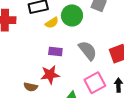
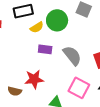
purple rectangle: (55, 52) -> (45, 49), moved
pink square: (95, 83) -> (79, 88), turned -35

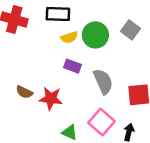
brown semicircle: (15, 91) -> (24, 92), moved

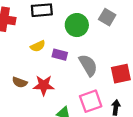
yellow semicircle: (69, 37) -> (38, 46), moved
pink square: (102, 122) -> (91, 101), turned 35

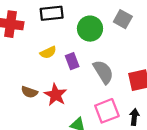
purple rectangle: (60, 55) -> (72, 61), turned 56
red star: (44, 85) -> (56, 95), turned 30

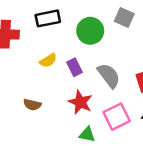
red star: (56, 95) -> (80, 102), moved

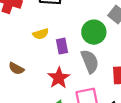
green circle: (90, 31) -> (94, 32), moved

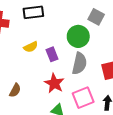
gray semicircle: (90, 61) -> (79, 63), turned 45
brown semicircle: (16, 68) -> (15, 90), moved, turned -80

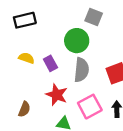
yellow semicircle: (31, 47) -> (26, 58), turned -128
brown semicircle: (15, 90) -> (24, 109), moved

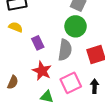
green circle: (77, 41) -> (76, 26), moved
yellow semicircle: (26, 58) -> (16, 27), moved

